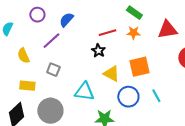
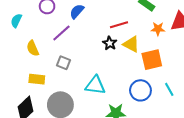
orange star: (133, 33) -> (158, 29), moved
yellow triangle: (111, 74) -> (131, 44), moved

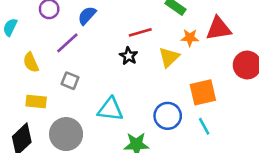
yellow triangle: (131, 44) -> (169, 57), moved, turned 48
orange square: (152, 60) -> (203, 92), moved
cyan line: (169, 89) -> (204, 126), moved

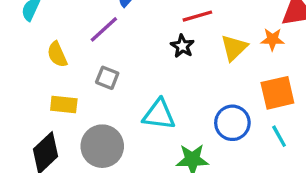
orange star: (190, 38) -> (272, 39), moved

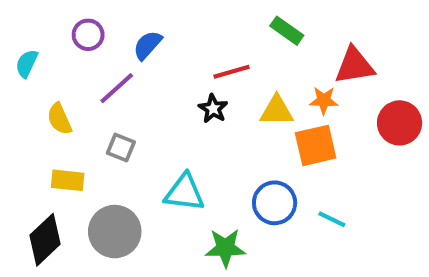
yellow triangle: (234, 48) -> (277, 111), turned 44
orange square: (277, 93) -> (316, 145), moved
cyan line: (279, 136) -> (332, 219), turned -35

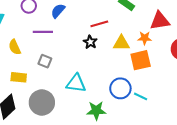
purple line: (117, 88) -> (43, 32), turned 42
cyan line: (332, 219) -> (141, 96), moved

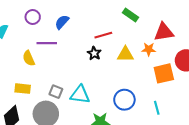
yellow semicircle: (15, 47) -> (29, 58), moved
orange square: (141, 60) -> (164, 73), moved
gray square: (45, 61) -> (56, 92), moved
cyan line: (141, 96) -> (157, 108), moved, turned 48

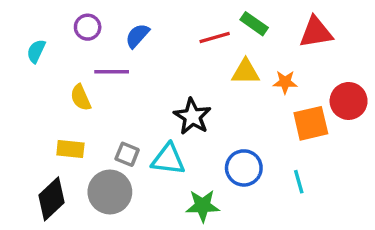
red triangle: (164, 32) -> (316, 32), moved
red line: (103, 35) -> (215, 37), moved
black star: (94, 53) -> (192, 116), moved, size x1.5
yellow triangle: (125, 54) -> (246, 72), moved

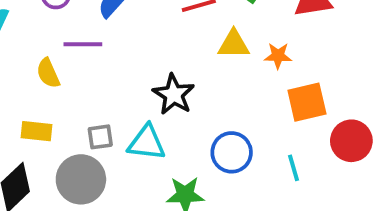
red circle: (349, 101) -> (351, 141), moved
gray square: (127, 154) -> (100, 137), turned -30

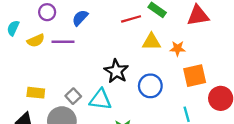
yellow semicircle: (48, 73) -> (36, 41), moved, turned -90
gray square: (100, 137) -> (73, 96), turned -35
blue circle: (232, 152) -> (150, 86), moved

